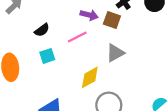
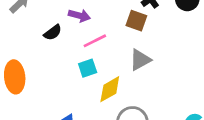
purple arrow: (89, 15) -> (79, 15), moved
cyan square: (47, 56) -> (88, 68), moved

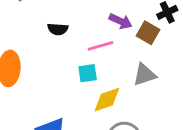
purple arrow: (79, 15) -> (120, 21), moved
black semicircle: (53, 32) -> (58, 29), turned 30

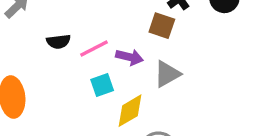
purple arrow: (120, 21) -> (130, 57), moved
pink line: (101, 46) -> (94, 48), moved

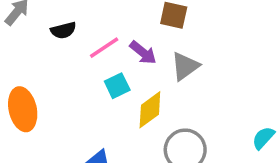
black semicircle: (59, 42) -> (63, 30), moved
purple arrow: (130, 57) -> (143, 53), turned 32

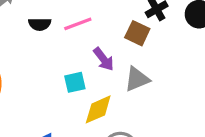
pink line: (104, 48) -> (78, 24), moved

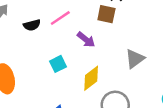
gray triangle: (137, 79) -> (135, 59), moved
cyan square: (75, 82) -> (58, 64), moved

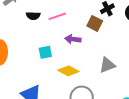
purple arrow: (86, 40) -> (73, 39), turned 133
yellow diamond: (91, 78) -> (68, 71), turned 50

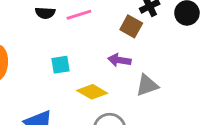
purple arrow: (73, 39) -> (119, 60), moved

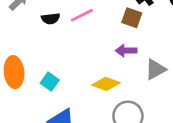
cyan square: (61, 65) -> (50, 82), moved, turned -36

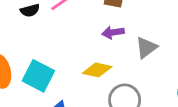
cyan square: (50, 82) -> (38, 76), size x1.6

